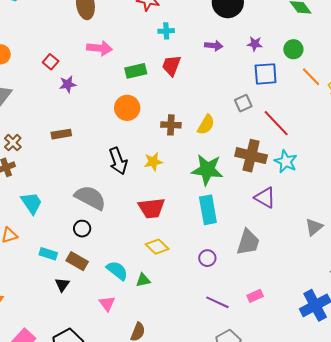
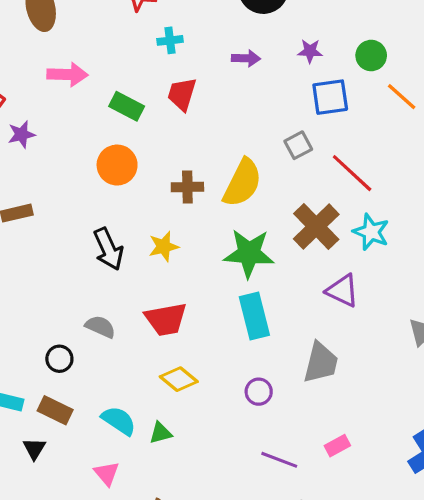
green rectangle: (136, 71) -> (127, 106), turned 45
yellow semicircle: (206, 125) -> (242, 183), size x1.5
brown cross: (251, 156) -> (316, 227), turned 36
gray semicircle: (90, 198) -> (100, 327), moved, size x0.6

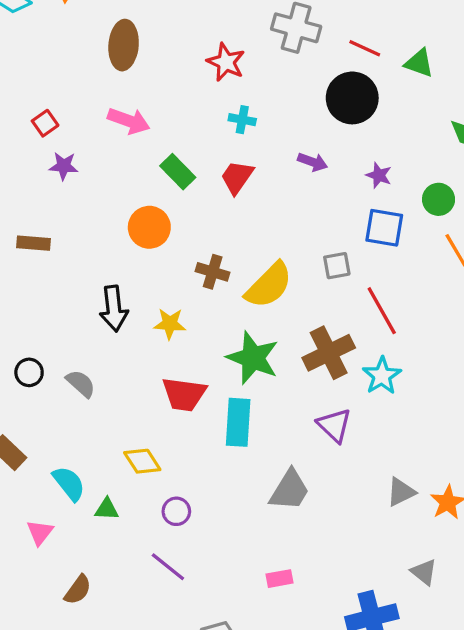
red trapezoid: (166, 319) -> (184, 394), moved
black circle: (59, 359) -> (29, 372), moved
purple circle: (259, 392) -> (176, 511), moved
purple line: (279, 460) -> (168, 567), moved

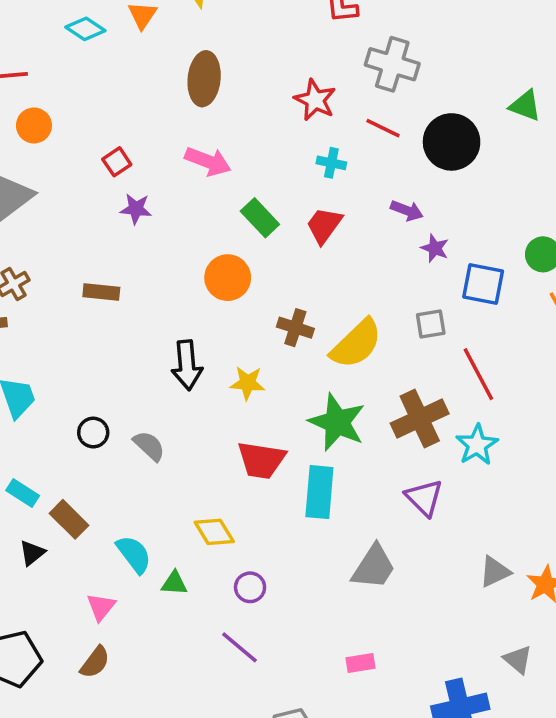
red line: (365, 48) -> (383, 128), moved
purple star: (379, 175) -> (435, 248), moved
brown semicircle: (78, 590) -> (95, 662), moved

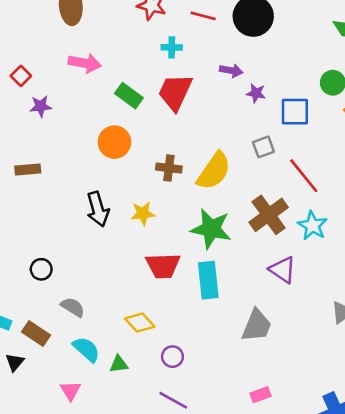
red trapezoid: (324, 225) -> (175, 92), size x1.4
gray semicircle: (149, 446) -> (73, 307), moved

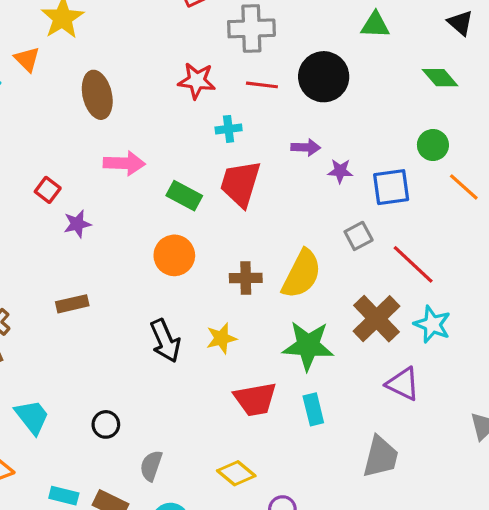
cyan rectangle: (208, 280) -> (313, 409), size x0.7
gray semicircle: (73, 307) -> (151, 466), turned -95

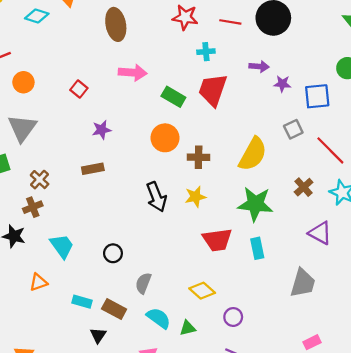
purple star: (77, 224) -> (102, 130), moved
brown cross: (246, 278) -> (199, 157), moved
brown cross: (376, 319) -> (304, 187), size x0.6

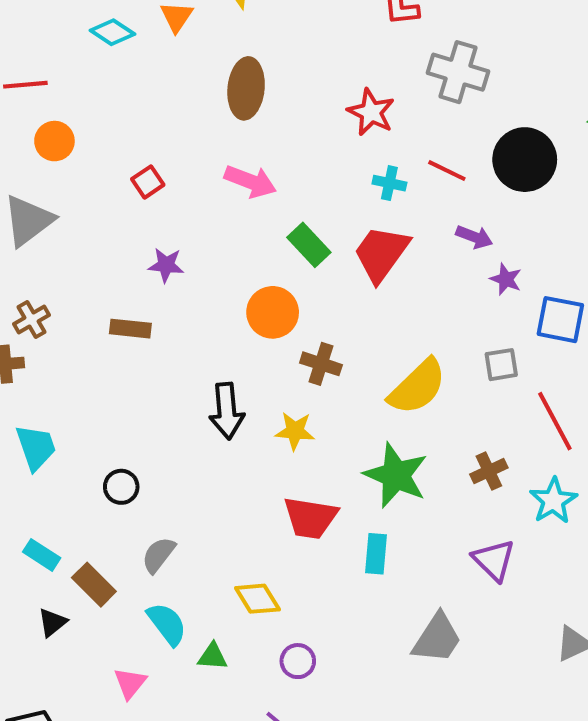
red line: (230, 22) -> (447, 171), moved

